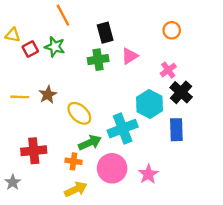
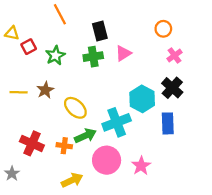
green star: (55, 47) -> (55, 55), moved, turned 30
pink cross: (168, 70) -> (174, 55), moved
red cross: (34, 151) -> (32, 143), turned 30
orange cross: (74, 161) -> (64, 146), moved

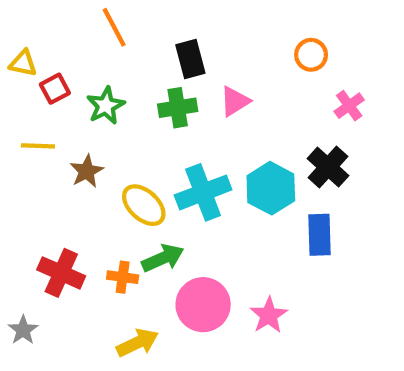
pink cross: (174, 55) -> (349, 106), moved
yellow line: (19, 92) -> (38, 146), moved
cyan cross: (117, 122) -> (203, 192), moved

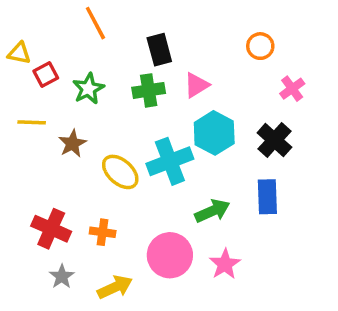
cyan hexagon: (271, 188) -> (214, 133), moved
green arrow: (163, 258) -> (212, 211), moved
gray star: (23, 330) -> (62, 277), moved

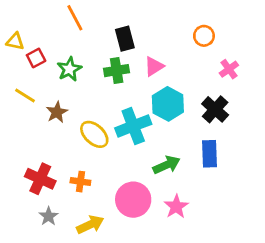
yellow line: (32, 122) -> (25, 96), turned 30

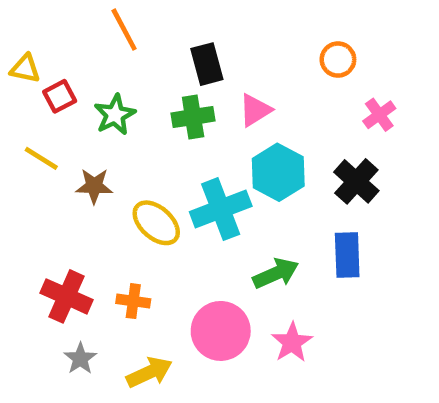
brown star: (57, 112) -> (94, 186), turned 30

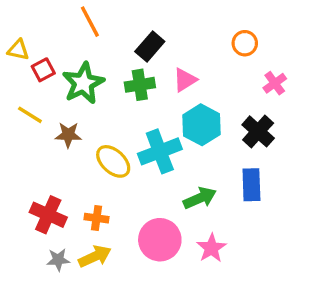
black rectangle: (207, 64) -> (150, 47), turned 56
green star: (115, 115) -> (83, 83), size x1.4
gray star: (80, 359) -> (58, 260), turned 30
yellow arrow: (149, 372) -> (95, 256), moved

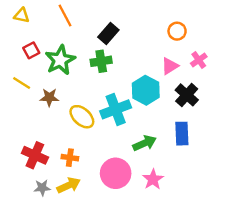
yellow triangle: (18, 50) -> (22, 15), moved
pink triangle: (185, 80) -> (170, 66), moved

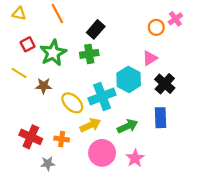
pink cross: (199, 60) -> (175, 19), moved
yellow arrow: (69, 185) -> (90, 125), moved
gray star: (42, 188) -> (48, 163), moved

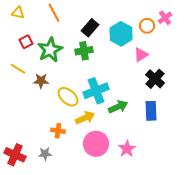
cyan hexagon: (129, 79) -> (121, 34), moved
green arrow: (128, 126) -> (118, 107), moved
red cross: (31, 137) -> (15, 155), moved

